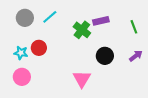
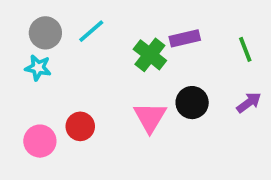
red circle: (39, 48) -> (80, 126), moved
cyan star: (21, 53) -> (38, 68), moved
pink triangle: (82, 79) -> (150, 117), moved

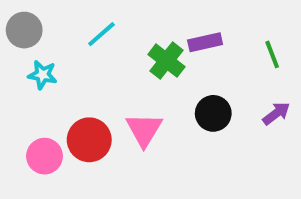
gray circle: (45, 33) -> (24, 30), moved
pink triangle: (150, 117) -> (144, 130), moved
red circle: (80, 126) -> (89, 140), size x1.4

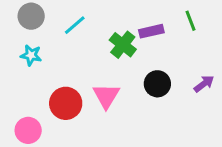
gray circle: (24, 30) -> (31, 16), moved
green line: (272, 54) -> (190, 21), moved
pink circle: (44, 156) -> (28, 130), moved

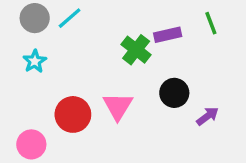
cyan line: (75, 25) -> (70, 18), moved
cyan star: (31, 55) -> (35, 61), turned 30
purple arrow: (204, 84) -> (208, 116), moved

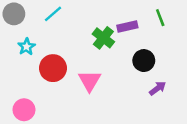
gray circle: (35, 18) -> (14, 14), moved
black circle: (174, 93) -> (144, 61), moved
red circle: (73, 114) -> (53, 68), moved

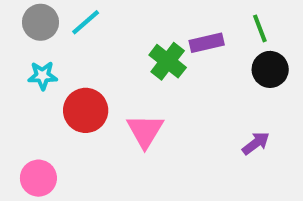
gray circle: (14, 14) -> (40, 22), moved
cyan star: (26, 47) -> (43, 76), turned 30
black circle: (144, 61) -> (270, 69), moved

